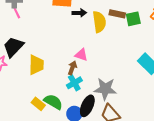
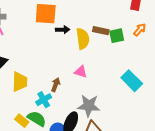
pink triangle: (81, 55) -> (81, 72), moved
cyan cross: (74, 83) -> (44, 100), moved

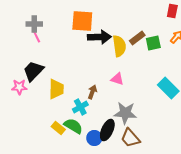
black arrow: (63, 30) -> (99, 37), size x1.6
brown rectangle: (101, 31) -> (137, 38), turned -49

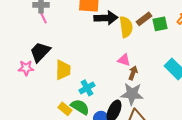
brown arrow: (92, 92) -> (133, 73), moved

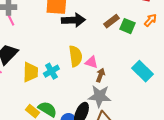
green square: (160, 24) -> (127, 26), turned 35
yellow semicircle: (126, 27) -> (75, 56), moved
cyan cross: (87, 88) -> (51, 71), moved

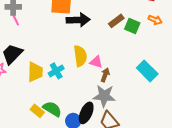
orange arrow: (150, 20) -> (155, 20), turned 72

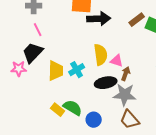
pink line: (15, 19) -> (38, 30), moved
black ellipse: (86, 113) -> (106, 83), moved, turned 55

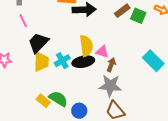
black trapezoid: (33, 53) -> (38, 43), moved
black ellipse: (106, 83) -> (83, 62), moved

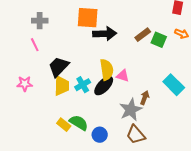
pink line: (23, 21) -> (35, 45), moved
black ellipse: (83, 62) -> (104, 86), turned -35
brown arrow: (111, 65) -> (145, 98), moved
gray star: (110, 86) -> (131, 110), turned -30

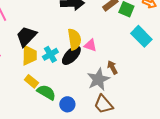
cyan rectangle: (174, 85) -> (141, 36), moved
brown arrow: (145, 98) -> (112, 67), turned -48
yellow rectangle: (64, 125) -> (31, 81), moved

